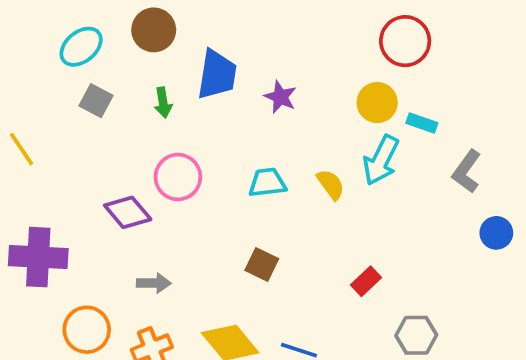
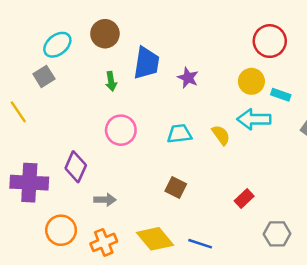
gray square: (96, 101) -> (44, 76), moved, turned 30
cyan arrow: (381, 160) -> (254, 119), turned 64
purple diamond: (128, 212) -> (76, 167), moved, turned 64

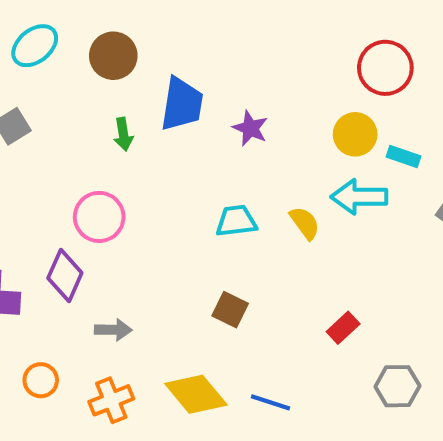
cyan ellipse: (57, 45) -> (35, 46), moved
pink circle: (121, 130) -> (99, 217), moved
orange circle: (61, 230) -> (41, 380), size x0.7

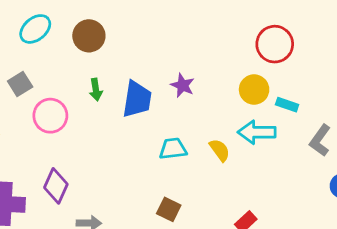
blue trapezoid: (182, 104) -> (137, 99), moved
pink circle: (99, 217) -> (50, 116), moved

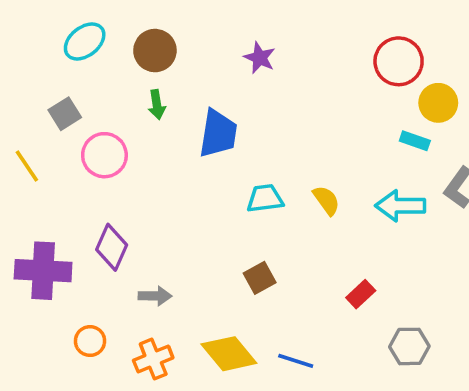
purple star: (182, 85) -> (260, 58), moved
green arrow: (96, 90) -> (157, 105), moved
yellow circle: (254, 90) -> (438, 103), moved
cyan arrow: (257, 132) -> (400, 206), moved
brown square: (169, 209) -> (260, 278), turned 35

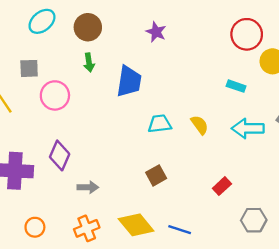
gray square: (65, 114) -> (29, 68), turned 30
cyan rectangle: (415, 141) -> (236, 86), moved
orange circle: (90, 341) -> (35, 227), moved

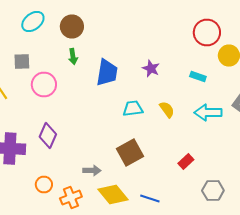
purple star: (156, 32) -> (151, 68), moved
brown square: (156, 175) -> (130, 152), size x1.5
gray arrow: (88, 187) -> (92, 170), moved
orange circle: (35, 227) -> (44, 184), moved

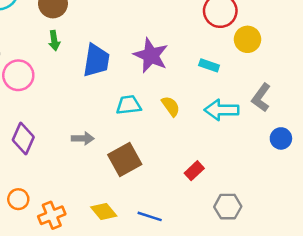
purple star: (151, 68) -> (151, 55), size x1.6
gray arrow: (92, 170) -> (83, 138), moved
yellow diamond: (113, 194) -> (104, 212), size x0.7

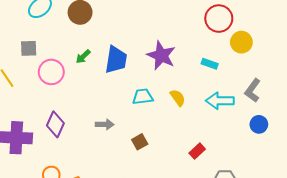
green arrow: (54, 41) -> (83, 57), moved, turned 56
blue circle: (281, 138) -> (259, 124), moved
brown square: (125, 159) -> (140, 142), size x0.6

